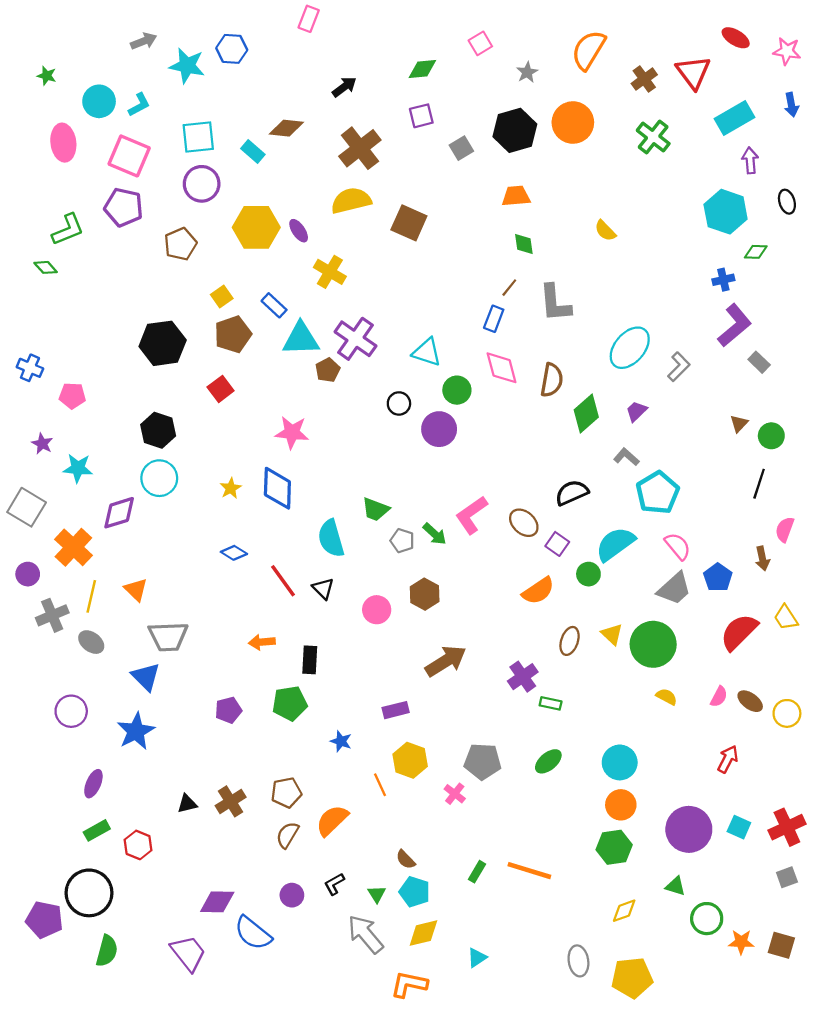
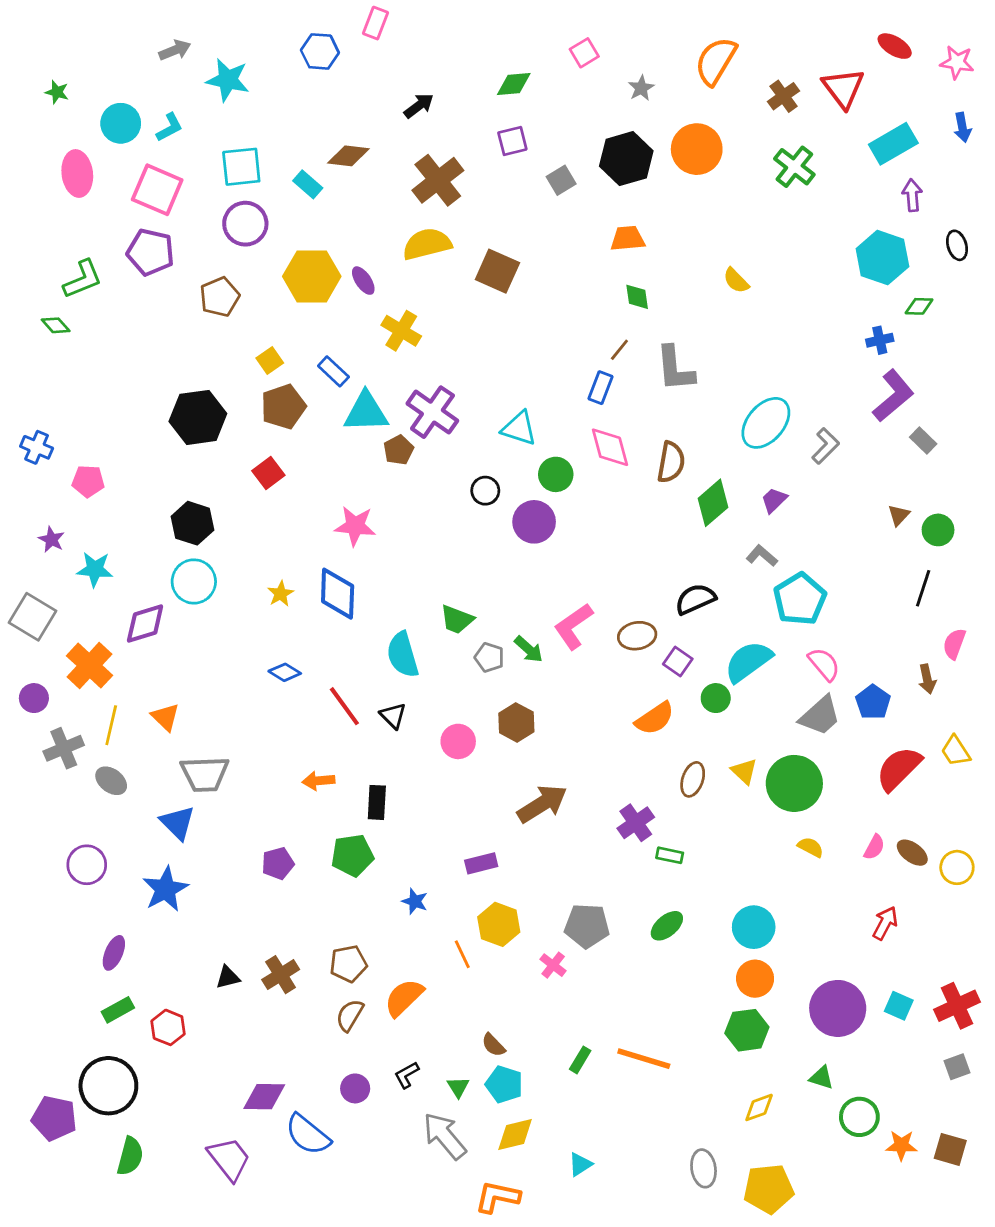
blue hexagon: (232, 49) -> (320, 51), moved
brown ellipse: (524, 523) -> (637, 636), turned -52

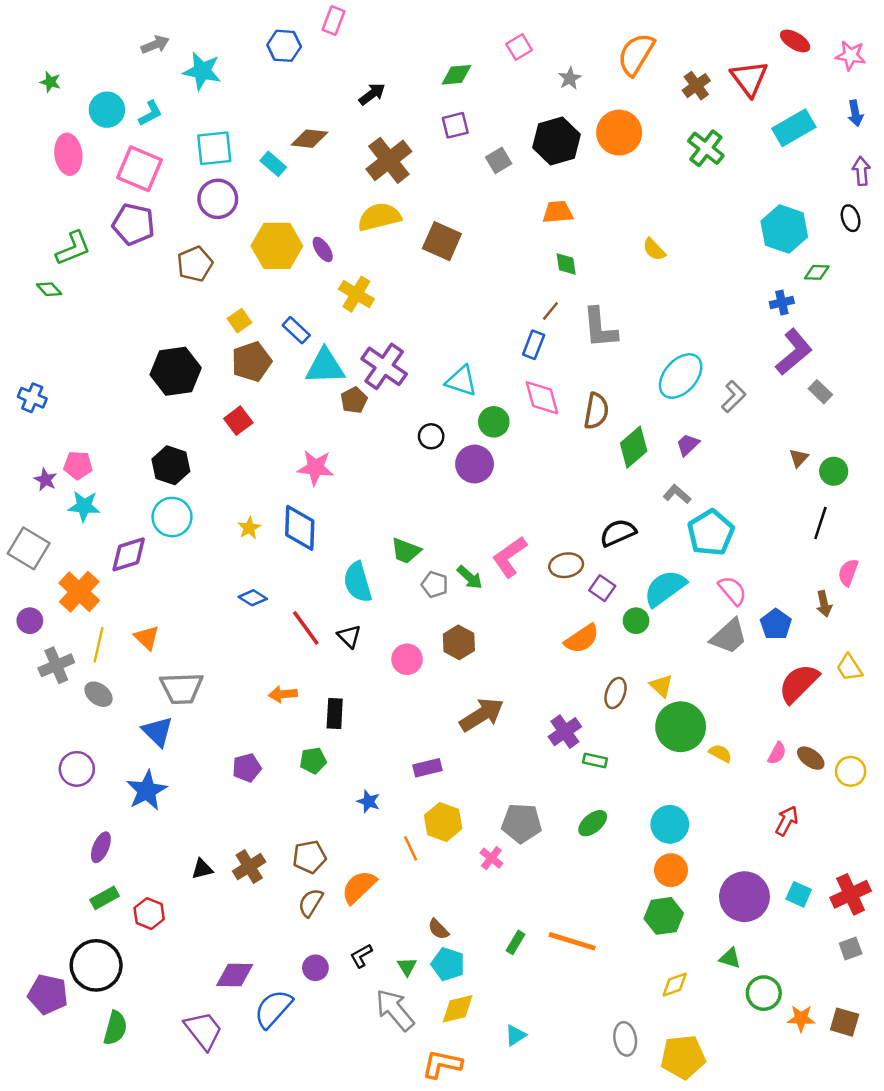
purple arrow: (912, 195) -> (861, 171), moved
pink pentagon: (88, 481) -> (78, 465), moved
green circle: (794, 783) -> (681, 727), moved
green pentagon: (352, 855) -> (313, 760), size x0.7
blue semicircle: (308, 1135) -> (273, 1009), turned 93

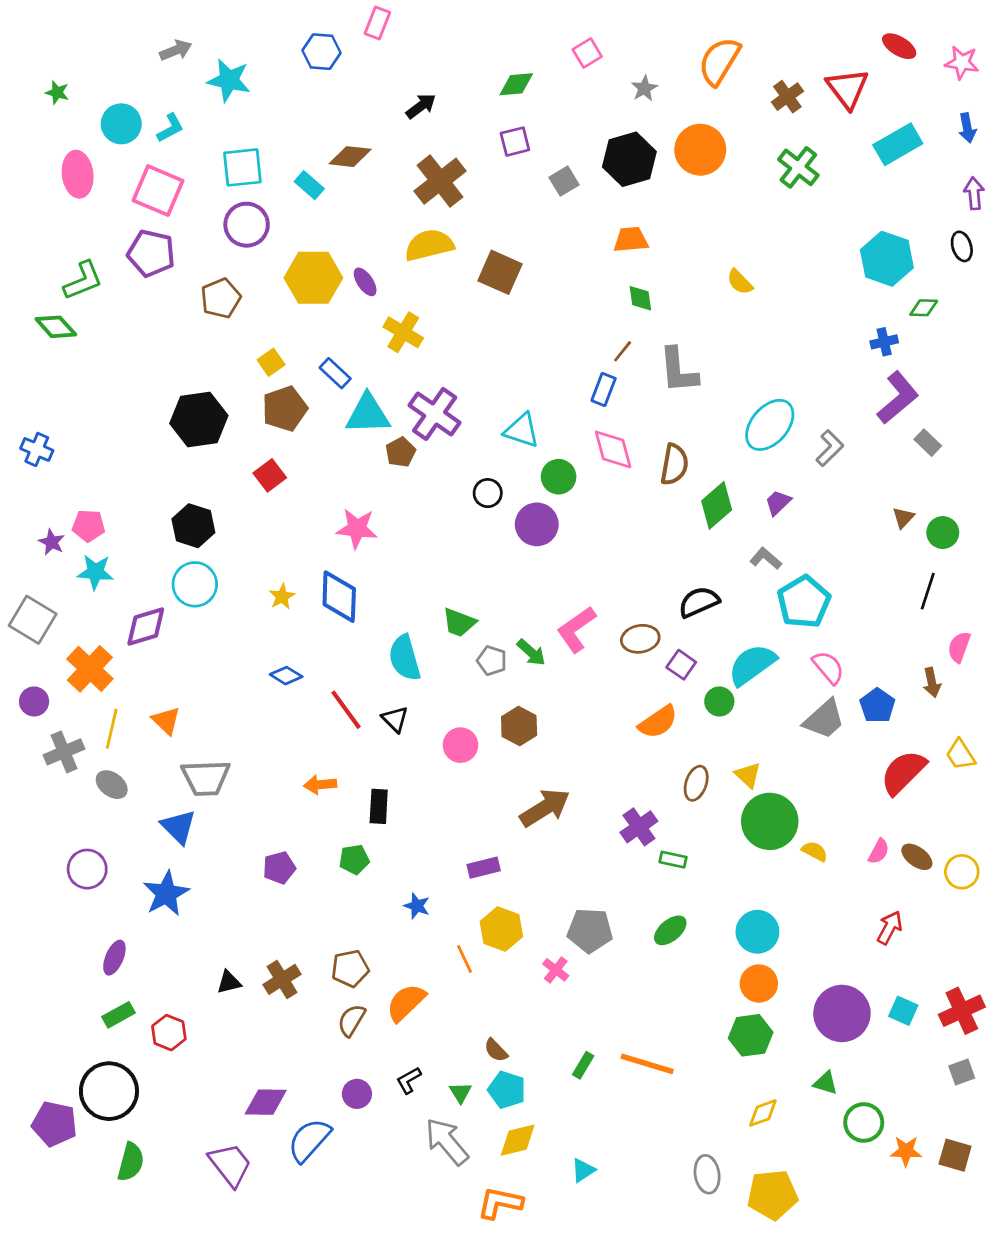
green diamond: (49, 289) -> (56, 327), size x1.4

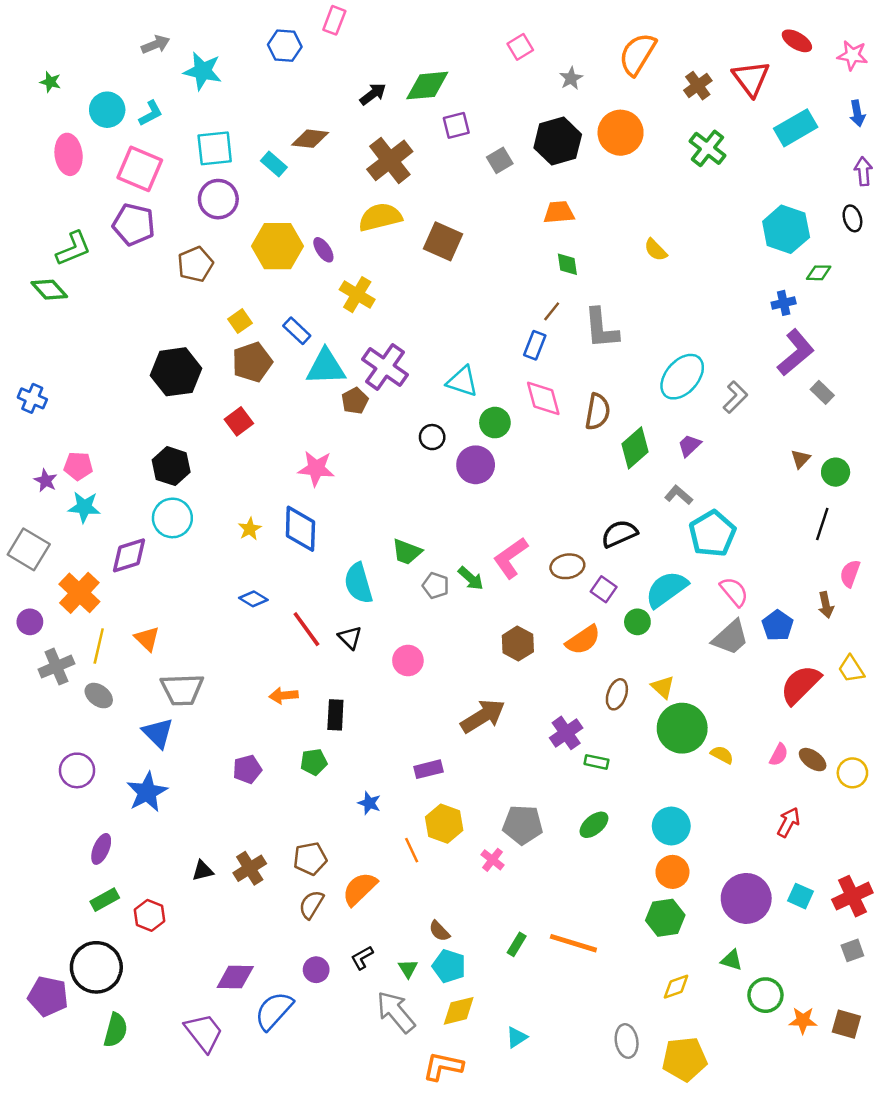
green diamond: (516, 84) -> (427, 86), moved, size x1.4
brown hexagon: (519, 726) -> (518, 644), moved

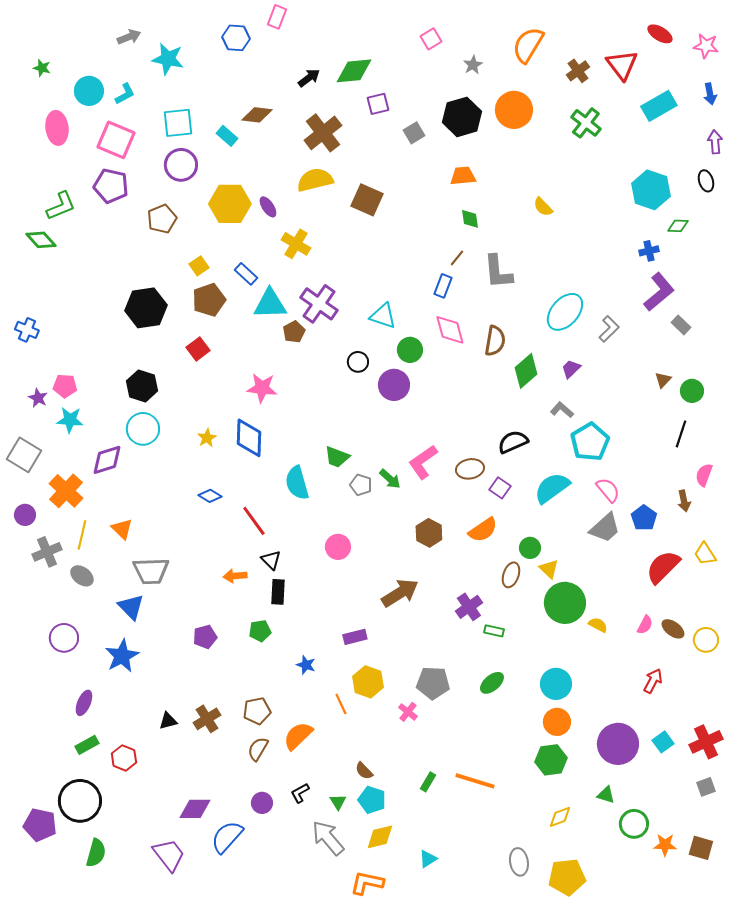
green circle: (637, 622) -> (530, 548), moved
black triangle: (350, 638) -> (271, 560), moved
cyan square: (801, 896) -> (663, 742), turned 30

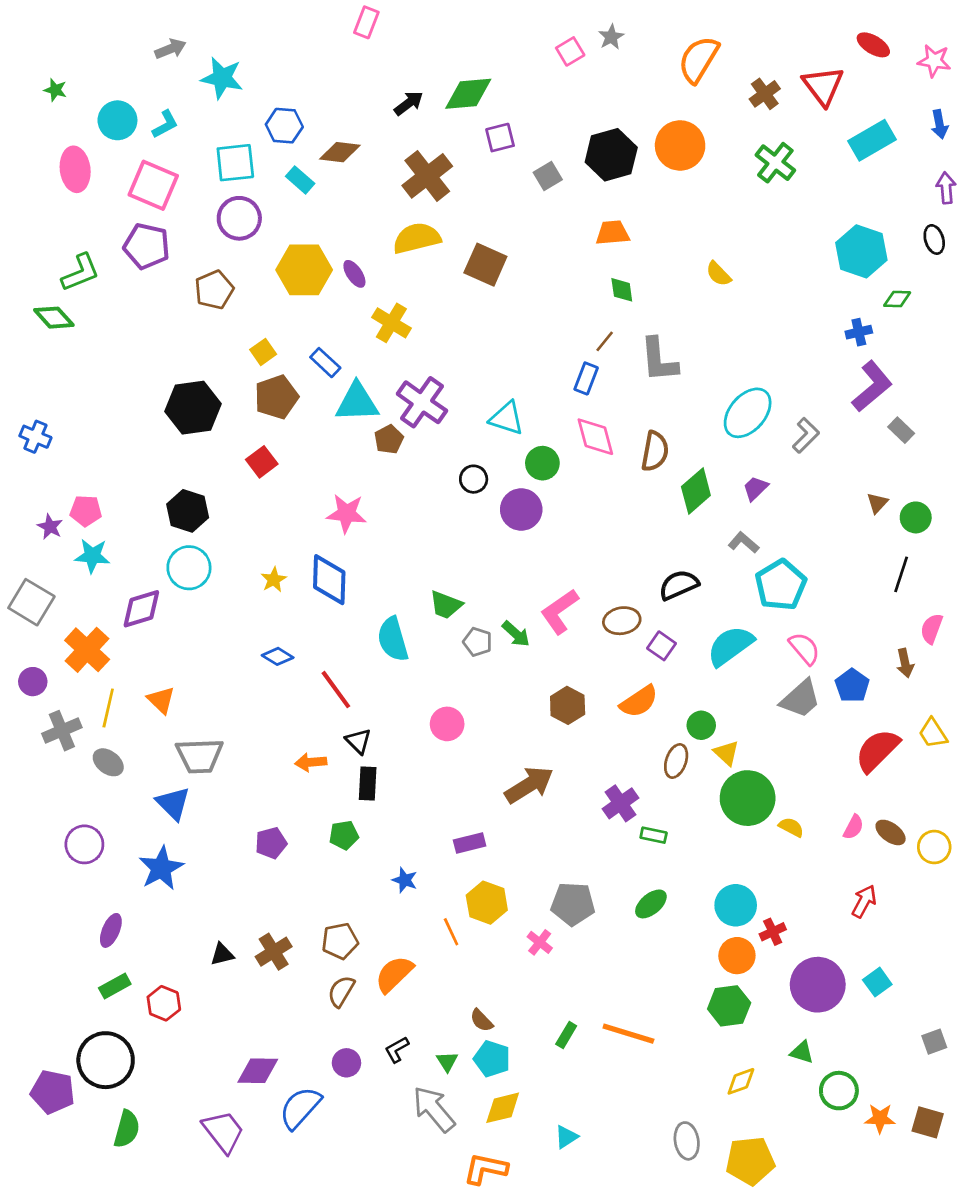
blue hexagon: (236, 38) -> (284, 126), moved
gray star: (473, 65) -> (611, 37), moved
red cross: (706, 742) -> (773, 932), moved, size x0.6

